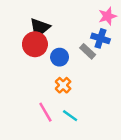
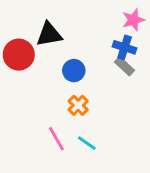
black triangle: (40, 28) -> (49, 34), turned 30
red circle: (35, 44) -> (19, 55), moved
gray rectangle: (88, 51) -> (125, 66), moved

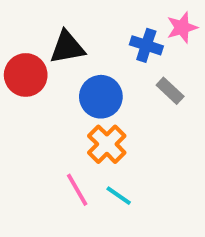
blue cross: (125, 47) -> (146, 45), moved
blue circle: (74, 71) -> (101, 97), size x1.4
orange cross: (78, 105) -> (107, 144), size x1.4

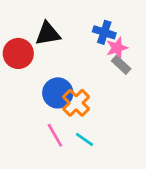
pink star: (182, 28) -> (117, 48), moved
blue circle: (101, 97) -> (58, 93), moved

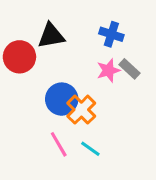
pink star: (117, 48) -> (108, 70), moved

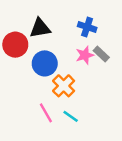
blue circle: (62, 99) -> (45, 63), moved

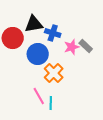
blue cross: (87, 27) -> (53, 33), moved
cyan line: (71, 116) -> (51, 103), moved, turned 56

